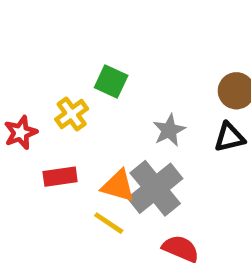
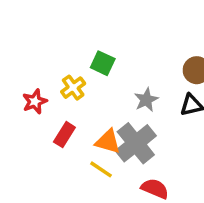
red rectangle: (60, 177) -> (64, 135), turned -50

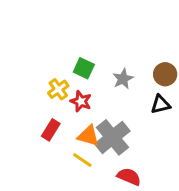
gray star: (146, 100) -> (123, 79), moved
red star: (35, 102) -> (81, 101), moved, turned -30

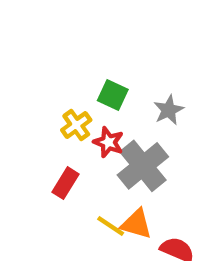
orange triangle: (88, 136) -> (136, 224), moved
gray cross: (112, 137) -> (143, 166), moved

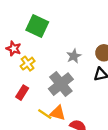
green square: (113, 95) -> (37, 26), moved, size x1.5
red star: (108, 142) -> (14, 49), moved

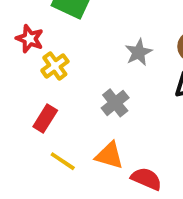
gray cross: (61, 84) -> (115, 103), size x0.6
yellow line: (45, 114) -> (63, 161), moved

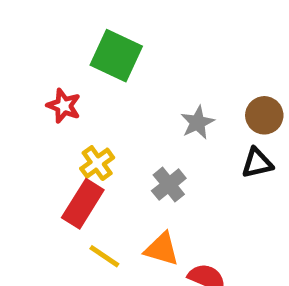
yellow cross: (55, 66) -> (97, 163), moved
red rectangle: (45, 118) -> (83, 204), size x1.4

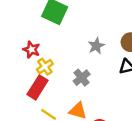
red star: (64, 106) -> (31, 50), moved

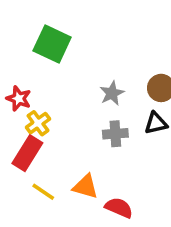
gray cross: (82, 78) -> (115, 134), moved, turned 35

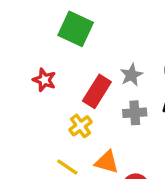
yellow cross: (38, 123) -> (80, 126), moved
red rectangle: (27, 153) -> (97, 91), moved

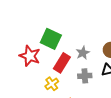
green square: (76, 29) -> (51, 39), moved
red star: (44, 80) -> (30, 56), size x1.5

